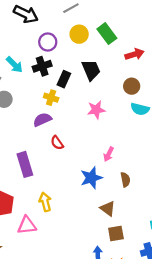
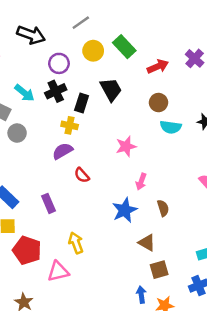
pink star: (96, 110) -> (126, 146), moved
purple rectangle: (25, 164) -> (49, 203), size x0.7

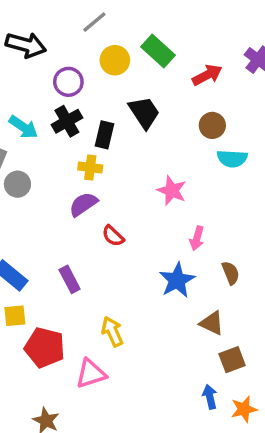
pink star: (126, 146) -> (172, 191), turned -30

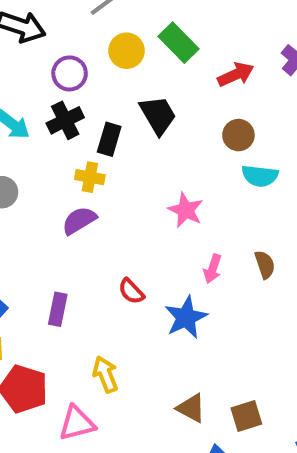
red semicircle: (113, 236) -> (131, 291), moved
brown semicircle: (231, 273) -> (265, 265), moved
purple rectangle: (70, 279) -> (58, 309), turned 36
brown triangle: (212, 323) -> (191, 408), moved

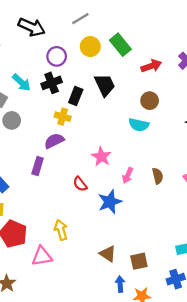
cyan semicircle: (260, 176) -> (139, 125), moved
pink star: (186, 210) -> (101, 157), moved
purple rectangle: (58, 309) -> (38, 166), moved

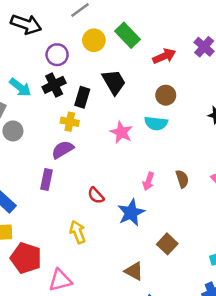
pink star: (101, 157) -> (121, 132), moved
yellow arrow: (61, 230) -> (78, 232), moved
brown square: (139, 261) -> (167, 244), moved, turned -30

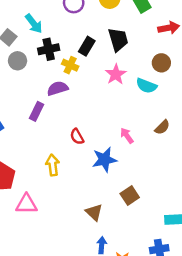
black cross: (54, 85) -> (49, 49), moved
pink star: (121, 132) -> (116, 74), moved
brown semicircle: (182, 179) -> (162, 127), moved, turned 49
pink arrow: (148, 181) -> (127, 136), turned 112

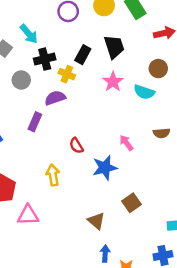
gray circle: (18, 61) -> (21, 80), moved
brown semicircle: (162, 127) -> (162, 133), turned 42

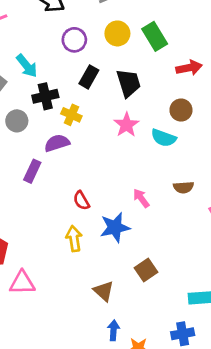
black rectangle: (83, 55) -> (89, 77), moved
yellow arrow: (53, 175) -> (74, 239), moved

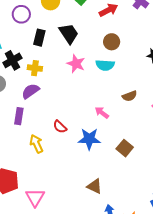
blue star: (115, 227) -> (89, 139), turned 30
yellow arrow: (74, 239) -> (36, 144), moved
brown square: (146, 270) -> (125, 148), moved
pink triangle: (22, 283) -> (35, 197), turned -42

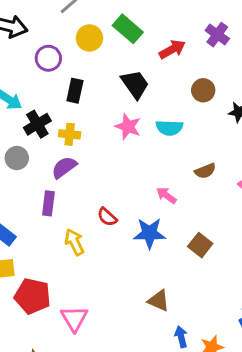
black trapezoid: (69, 34) -> (135, 84), moved
brown circle: (112, 42) -> (203, 90), moved

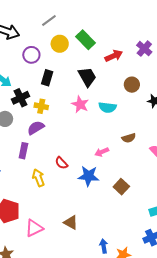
pink arrow: (166, 195) -> (102, 152), turned -64
brown triangle: (159, 301) -> (71, 222), moved
pink triangle: (74, 319) -> (34, 228), turned 30

